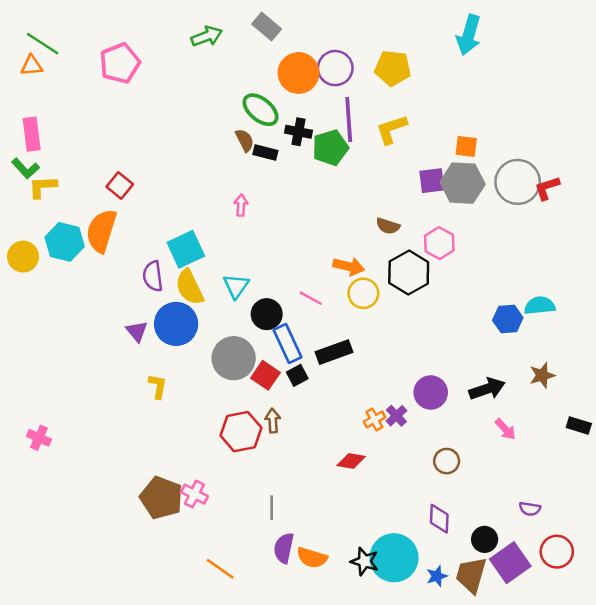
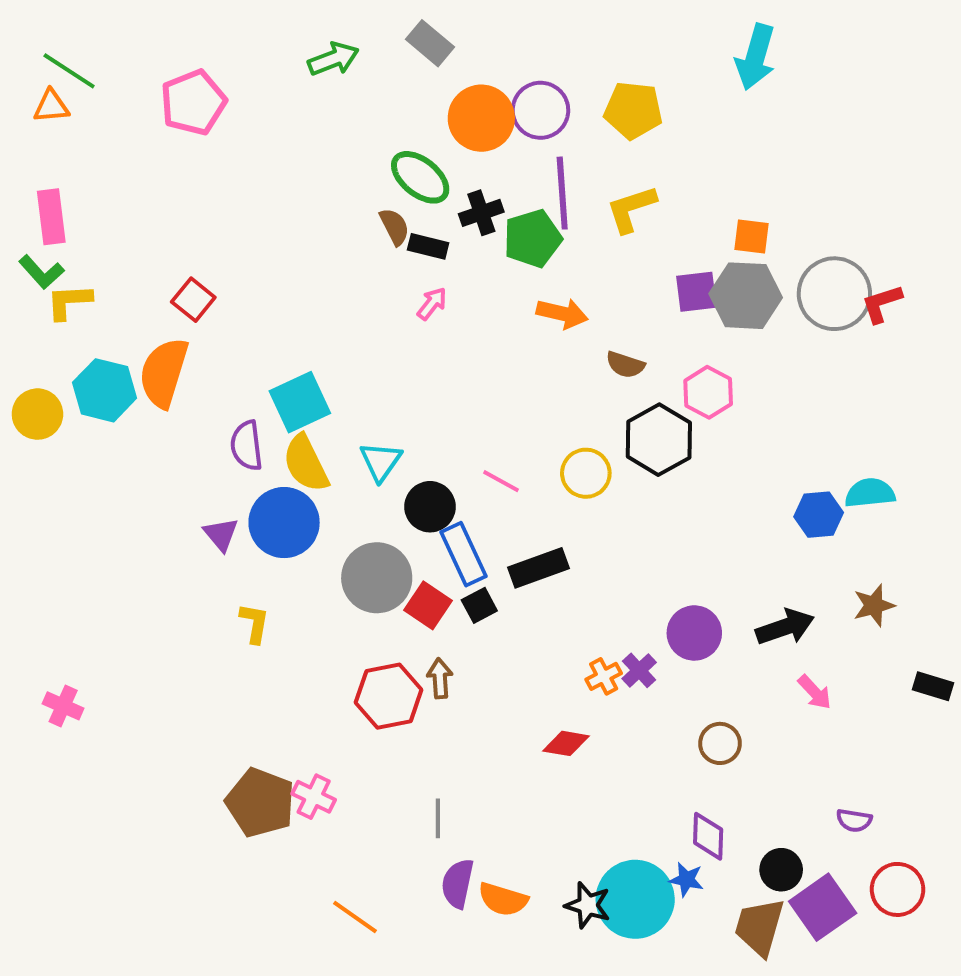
black cross: (298, 132) -> (481, 213), turned -30
pink arrow: (241, 205) -> (432, 304), moved, turned 35
orange arrow: (349, 266) -> (562, 313), moved
blue star: (437, 576) -> (686, 880), moved, turned 30

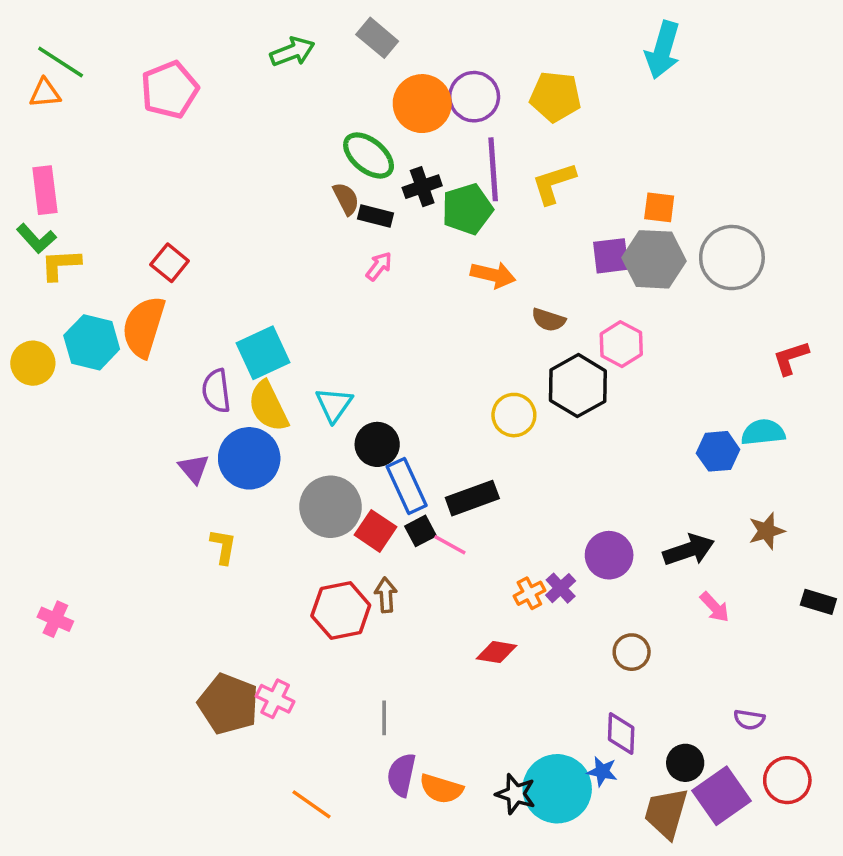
red L-shape: (882, 304) -> (791, 358), moved
pink line: (501, 481) -> (450, 545), moved

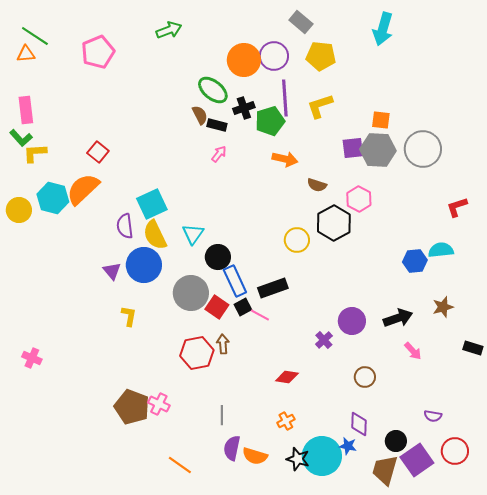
gray rectangle: (377, 38) -> (301, 22), moved
orange semicircle: (144, 327) -> (83, 189), turned 30
orange cross: (529, 593) -> (286, 421), moved

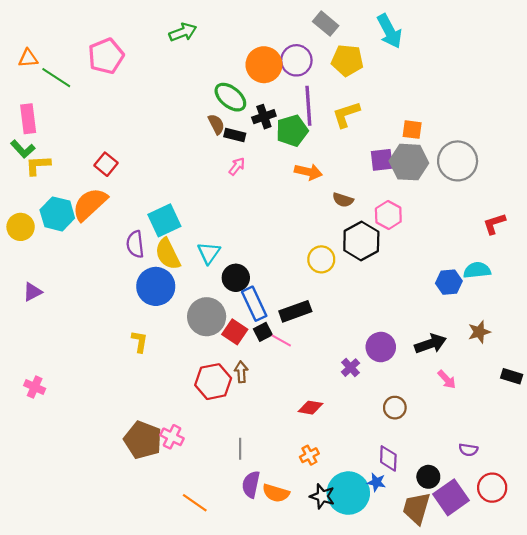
cyan arrow: (383, 29) -> (389, 31), moved, turned -44
green line: (35, 36) -> (56, 78), moved
purple triangle: (112, 271) -> (32, 292), moved, turned 42

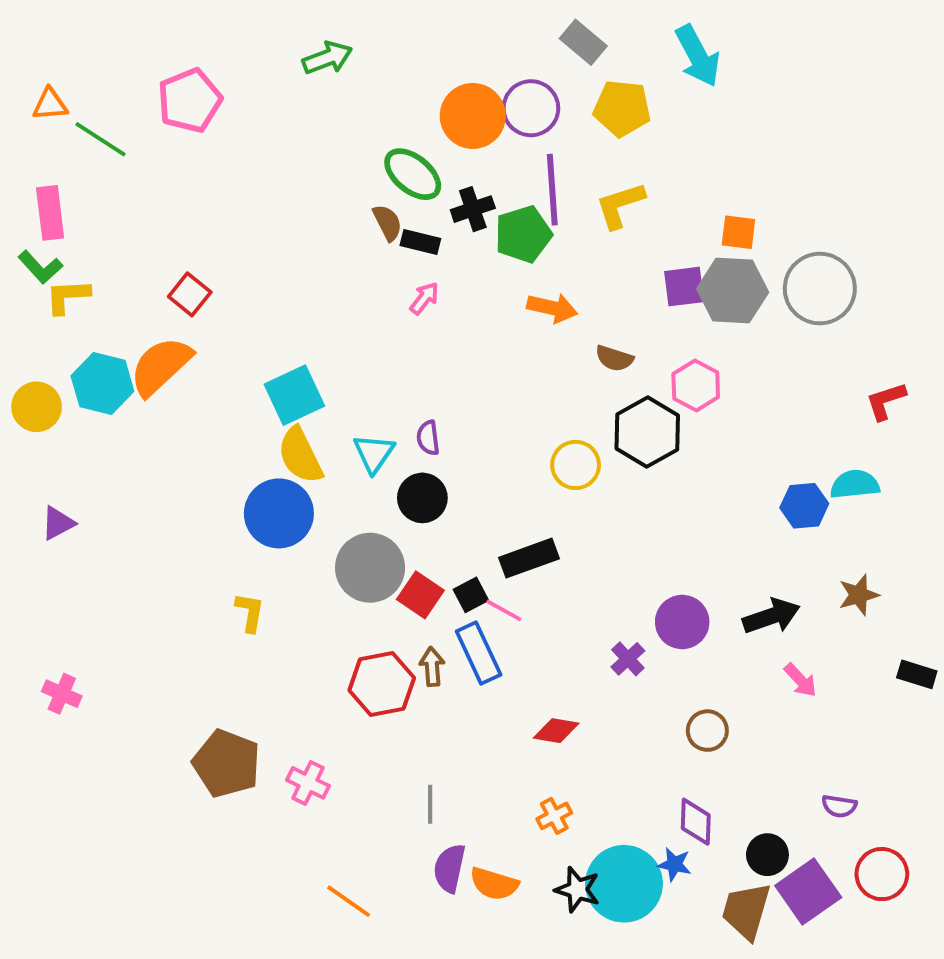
purple semicircle: (135, 244) -> (428, 438), moved, size x0.7
blue rectangle: (254, 304) -> (479, 653), moved
brown pentagon: (143, 440) -> (227, 764), moved

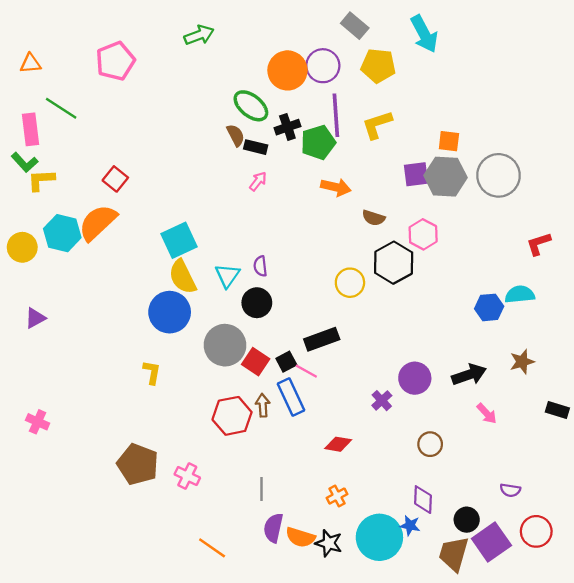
green line: (101, 139) -> (61, 108), moved
black star: (577, 890) -> (329, 543), moved

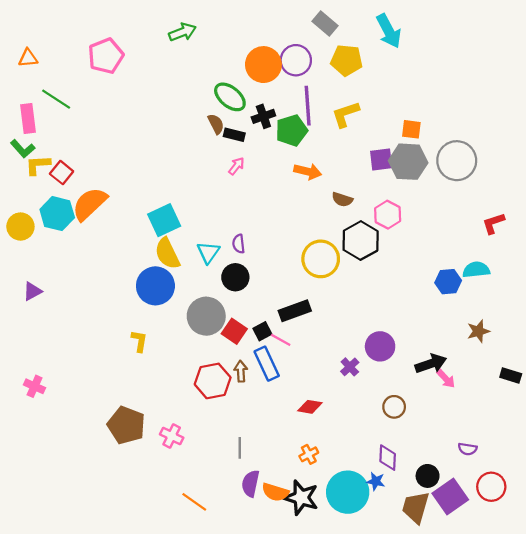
red square: (115, 179) -> (62, 173), moved
yellow circle: (350, 283) -> (321, 259), size x1.4
black arrow: (469, 375) -> (431, 364), moved
black star: (329, 543) -> (301, 498), size x1.4

